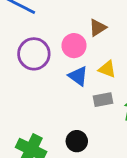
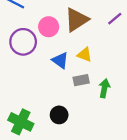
brown triangle: (98, 28) -> (76, 20), size x1.6
pink circle: (74, 46) -> (49, 27), moved

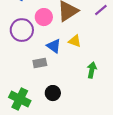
gray rectangle: (81, 80) -> (40, 63), moved

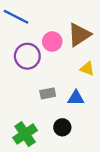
blue triangle: (54, 46) -> (76, 98), moved, turned -35
green cross: (20, 99) -> (25, 134), turned 30

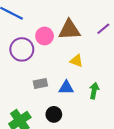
brown triangle: (79, 35) -> (69, 30), turned 30

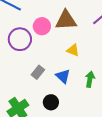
gray rectangle: (40, 83) -> (38, 72), turned -40
blue triangle: (66, 88) -> (63, 76), turned 42

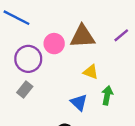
gray rectangle: (38, 72) -> (25, 89), moved
green arrow: (90, 79) -> (107, 95), moved

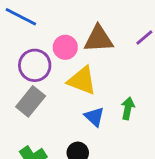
yellow triangle: (91, 72) -> (82, 81), moved, size x1.6
gray rectangle: (25, 89) -> (31, 101), size x1.5

